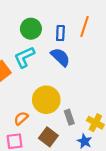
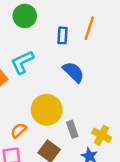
green circle: (31, 29) -> (25, 16), moved
blue semicircle: (60, 57) -> (73, 72), moved

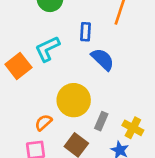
blue rectangle: (62, 35) -> (85, 32), moved
gray rectangle: (72, 129) -> (101, 121), turned 42

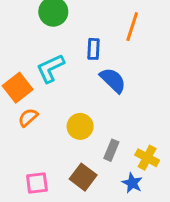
yellow circle: (74, 100) -> (80, 126), size x0.7
orange semicircle: (43, 123) -> (28, 117), moved

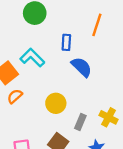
cyan L-shape: (50, 68) -> (32, 58), turned 70
yellow cross: (147, 158) -> (109, 117), moved

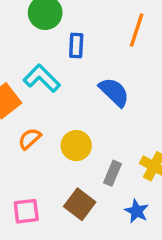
blue rectangle: (66, 42) -> (76, 45), moved
orange semicircle: (15, 96) -> (30, 139), moved

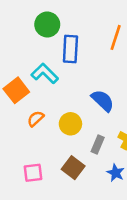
blue rectangle: (76, 45) -> (70, 49), size x1.5
blue semicircle: (114, 92) -> (103, 101), moved

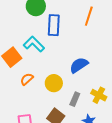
blue semicircle: (103, 101) -> (79, 65), turned -78

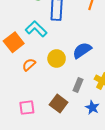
yellow circle: (54, 83) -> (57, 59), moved

